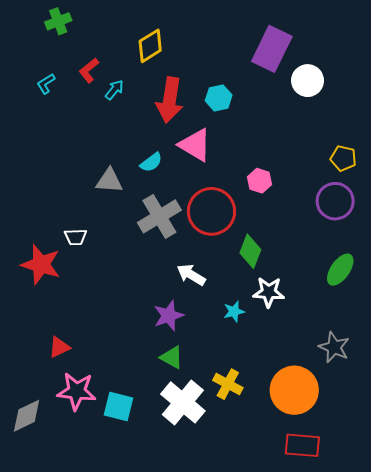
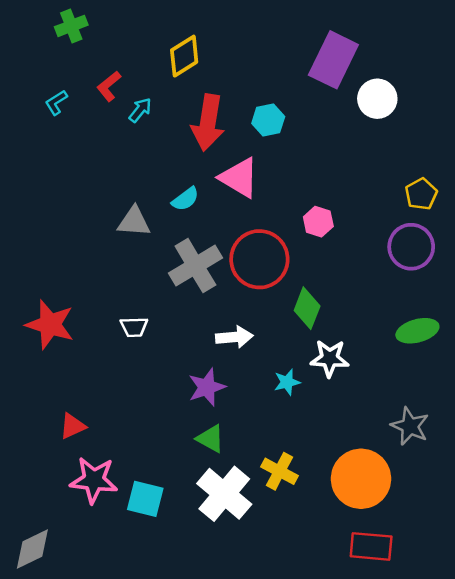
yellow pentagon: (343, 158) -> (421, 194), turned 30
white trapezoid: (76, 237) -> (134, 327), moved
green ellipse: (340, 270) -> (417, 331), turned 40
white arrow: (191, 275) -> (234, 337), turned 144
gray diamond: (27, 416) -> (32, 549), moved

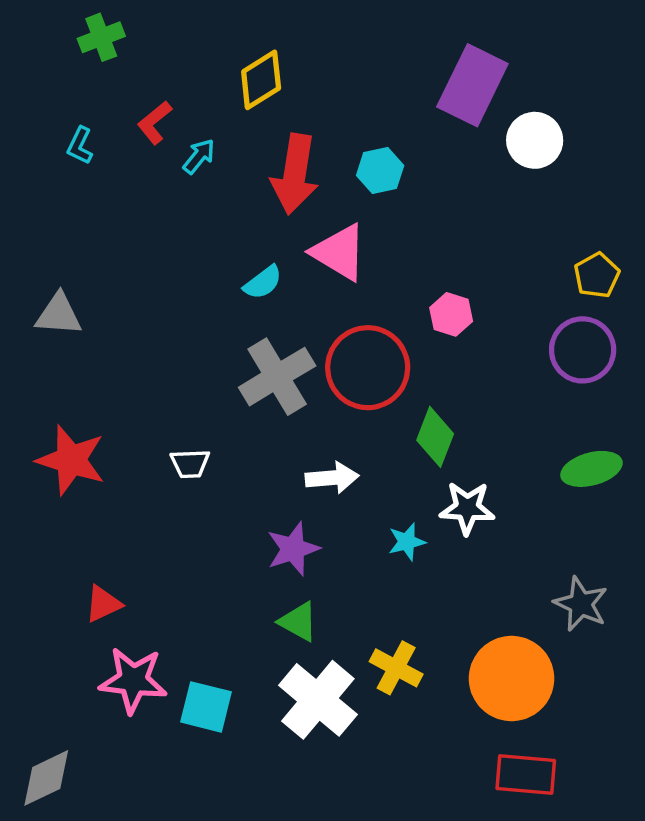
cyan L-shape: (56, 102) -> (80, 146), turned -32
gray triangle: (134, 222) -> (59, 314), moved

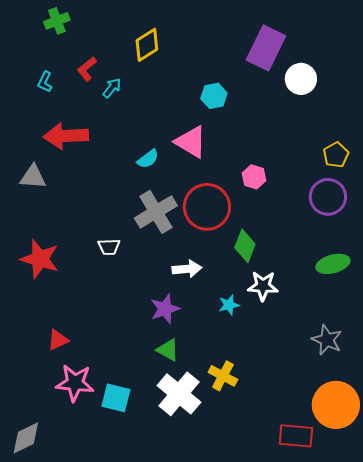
red arrow: (295, 174) -> (66, 136), moved, turned 78
white trapezoid: (190, 464) -> (109, 247), moved
orange circle: (512, 679) -> (336, 405), moved

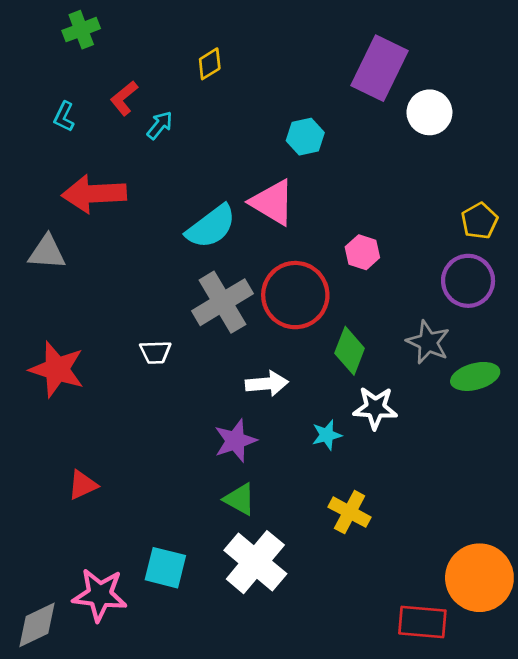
yellow diamond: (147, 45) -> (210, 64), size x0.7
cyan semicircle: (148, 159) -> (211, 227), size x1.6
gray star: (327, 340) -> (428, 342), moved
yellow cross: (223, 376) -> (350, 512), moved
pink star: (75, 383) -> (100, 595), moved

